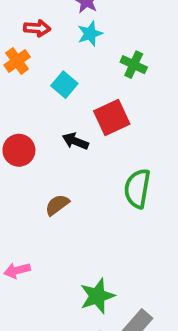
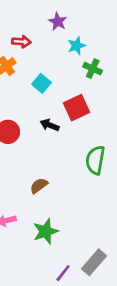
cyan star: (90, 34) -> (76, 46), moved
brown semicircle: (57, 205) -> (39, 186), moved
green star: (97, 296) -> (46, 231), moved

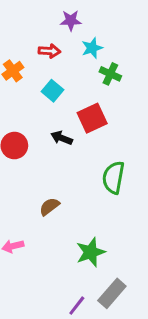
purple star: (58, 22) -> (71, 21), turned -30
red arrow: (21, 42) -> (49, 51), moved
green star: (46, 231) -> (91, 252), moved

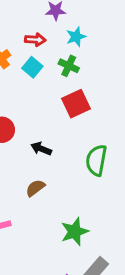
green cross: (110, 74) -> (69, 66), moved
cyan square: (52, 91) -> (32, 67), moved
black arrow: (62, 138) -> (41, 149), moved

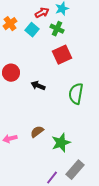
red arrow: (35, 40) -> (42, 13), moved, turned -32
brown semicircle: (35, 188) -> (37, 132), moved

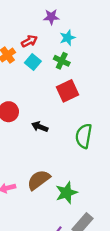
red arrow: (42, 13) -> (29, 41), moved
brown semicircle: (37, 132) -> (39, 180), size x1.5

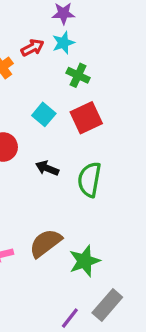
cyan star: (68, 38) -> (63, 43), moved
cyan square: (33, 62) -> (44, 114), moved
green semicircle: (84, 136) -> (89, 180), moved

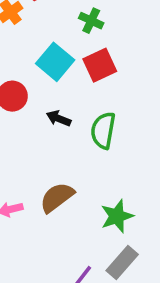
cyan square: (44, 114) -> (55, 62), size x1.5
green star: (85, 261) -> (117, 216), moved

